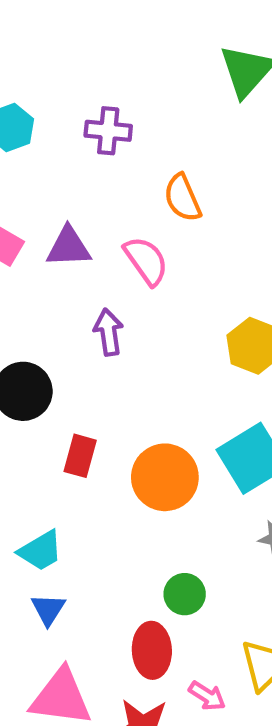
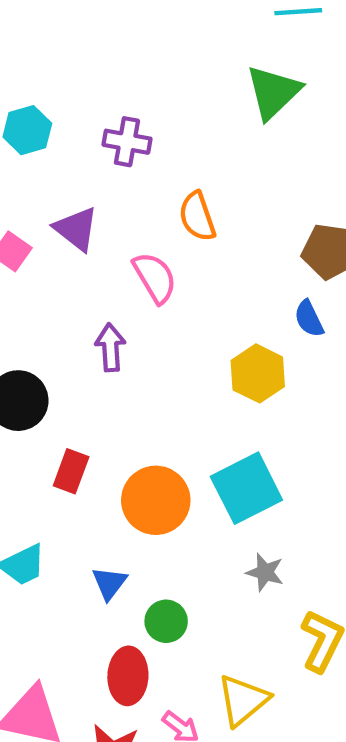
purple triangle: (68, 247) -> (76, 229), moved, turned 36
blue triangle: (48, 609) -> (109, 583), moved

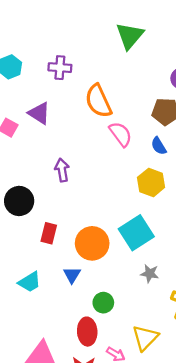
orange semicircle: (197, 216) -> (98, 101), size x1.4
pink semicircle: (155, 278) -> (121, 134), moved
yellow hexagon: (258, 373) -> (151, 182), moved
blue triangle: (109, 583) -> (72, 275), moved

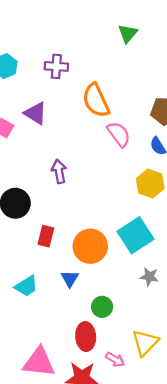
green triangle: (130, 36) -> (128, 33), size x0.7

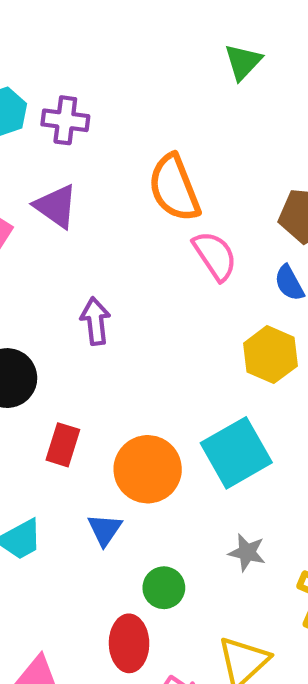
purple cross: (56, 66) -> (65, 120), moved
gray star: (149, 277) -> (247, 552), moved

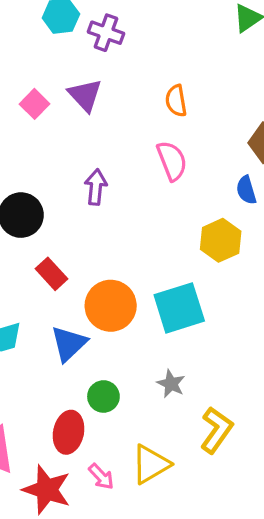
orange semicircle: (174, 188) -> (176, 101), size x0.6
pink semicircle: (215, 256) -> (172, 161), moved
red rectangle: (63, 445) -> (51, 274), turned -72
blue triangle: (105, 530) -> (69, 344), size x1.4

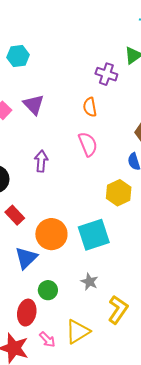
purple cross: (106, 33) -> (106, 74), moved

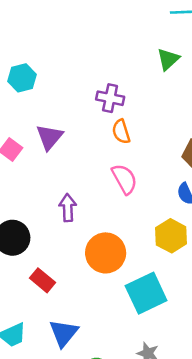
purple cross: (106, 74) -> (110, 98), moved
purple triangle: (34, 105) -> (49, 137), turned 30
orange circle: (51, 234) -> (106, 253), moved

